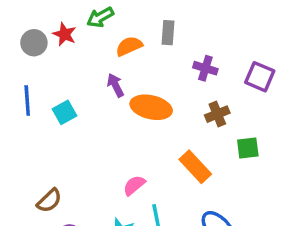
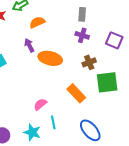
gray rectangle: (168, 33) -> (82, 14), moved
green square: (248, 148) -> (107, 82), size x1.6

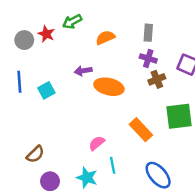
orange semicircle: (37, 22) -> (105, 38), moved
purple arrow: (29, 45) -> (83, 71), turned -72
brown cross: (89, 62) -> (157, 79), moved

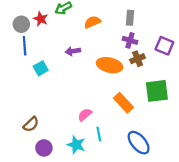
blue line: (19, 82) -> (25, 46), moved
orange ellipse: (109, 87) -> (110, 65), moved

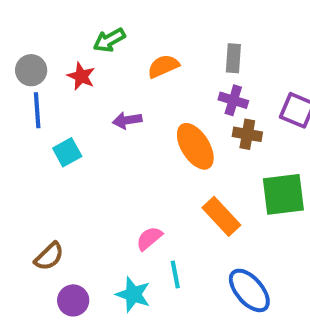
red star: (41, 19) -> (81, 76), moved
brown cross: (138, 59) -> (247, 134), turned 32
orange ellipse: (110, 65) -> (195, 146), turned 45

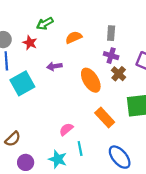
brown cross: (247, 134) -> (119, 74), turned 32
cyan square: (67, 152) -> (22, 83), size x1.6

